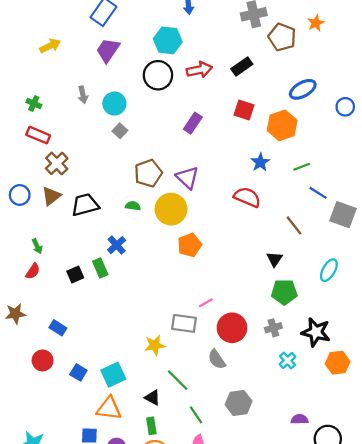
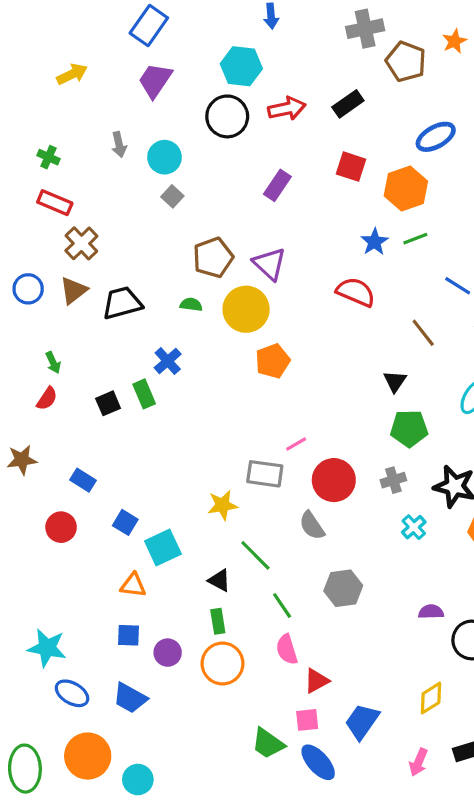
green line: (302, 167) -> (415, 239), moved
blue square: (78, 372) -> (125, 522), moved
orange triangle: (109, 408) -> (133, 585), moved, size x0.7

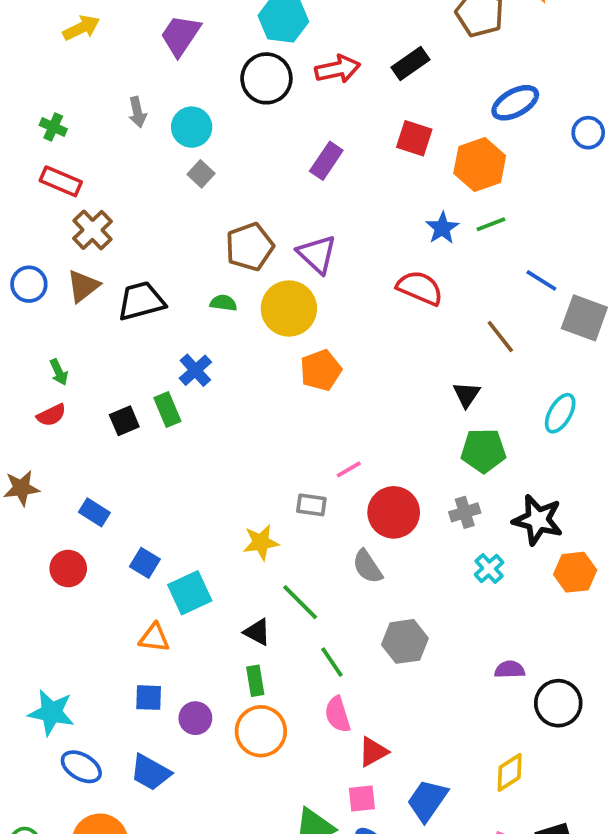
red semicircle: (47, 399) -> (51, 415), turned 30
gray rectangle: (265, 474) -> (311, 505), size x0.7

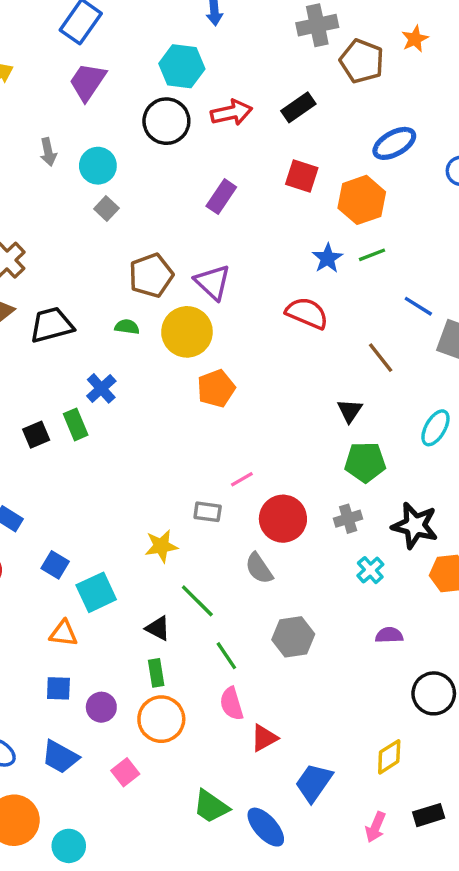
purple semicircle: (510, 669) -> (389, 635), moved
pink square: (362, 799) -> (125, 772), moved, turned -32

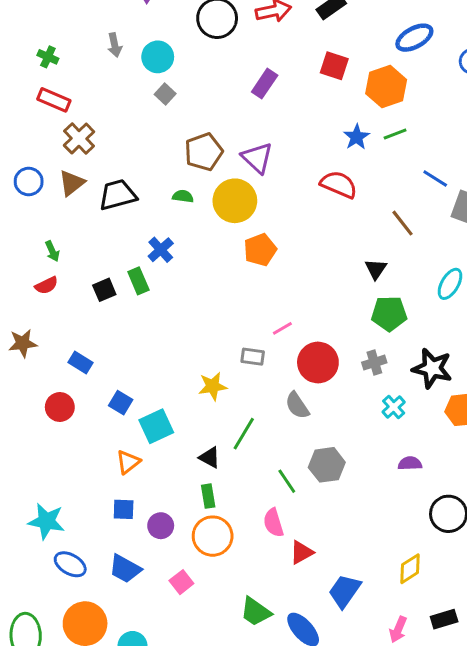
green line: (197, 601) -> (244, 434), turned 76
orange triangle: (64, 633) -> (128, 462), turned -45
green line: (226, 656) -> (287, 481), moved

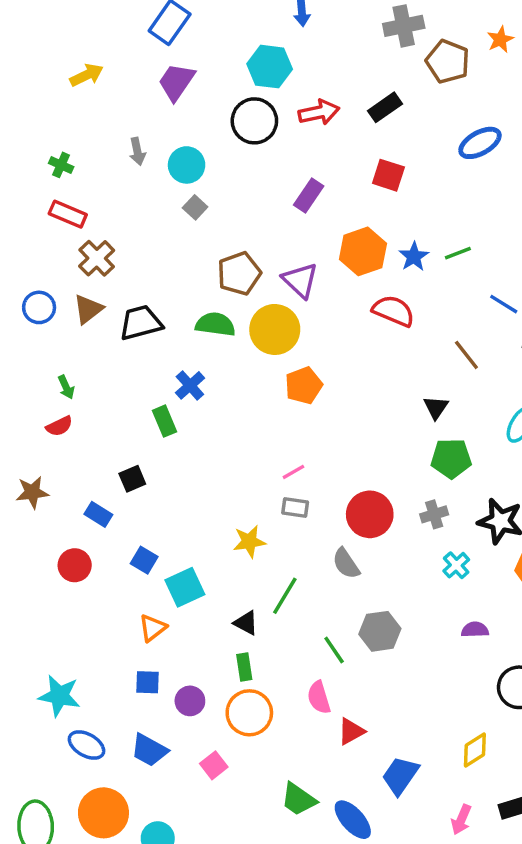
orange hexagon: (386, 87) -> (363, 251), moved
green semicircle: (183, 196) -> (215, 324), size x1.6
black square: (104, 290) -> (132, 479), moved
pink line: (282, 328) -> (293, 472), moved

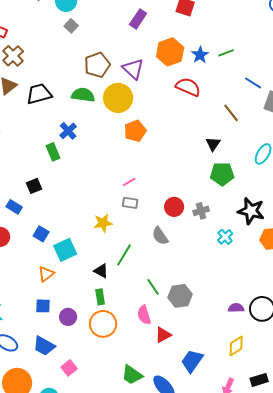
red circle: (370, 514) -> (174, 207), size x0.7
gray cross: (434, 514) -> (201, 211), moved
purple semicircle: (475, 630) -> (236, 308), moved
gray hexagon: (380, 631) -> (180, 296), moved
pink square: (214, 765) -> (69, 368), moved

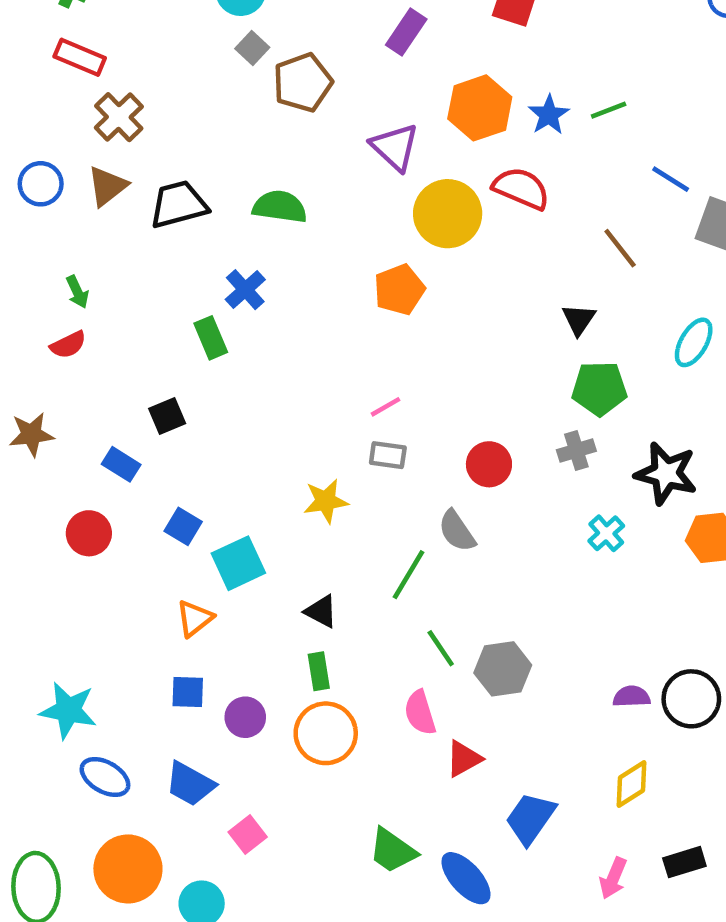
brown pentagon: (97, 65) -> (303, 83), moved
yellow circle: (118, 98) -> (448, 214), moved
gray cross: (201, 211) -> (576, 450), moved
green line: (124, 255) -> (409, 575), moved

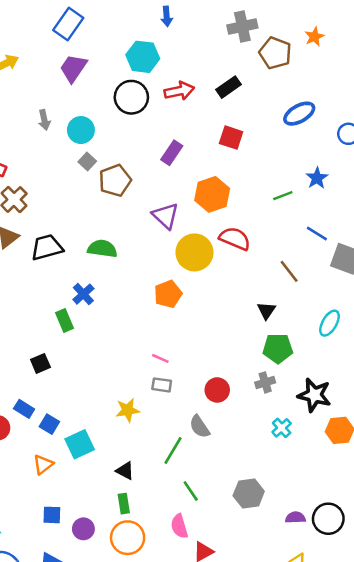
blue star: (549, 115) -> (317, 178), moved
pink line: (386, 407) -> (160, 358), turned 54
blue rectangle: (121, 464) -> (24, 409), moved
orange triangle: (195, 618) -> (43, 464), moved
gray hexagon: (503, 669) -> (249, 493), moved

